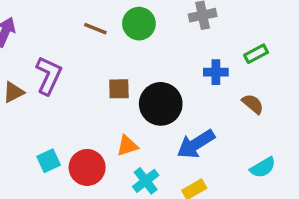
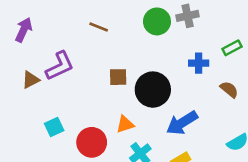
green circle: (139, 24) -> (157, 21), moved
purple L-shape: (49, 75) -> (60, 66), turned 40
cyan square: (49, 161) -> (54, 127), moved

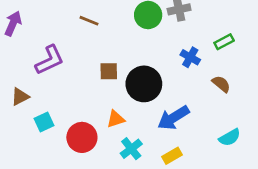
blue cross: (199, 63) -> (190, 57), turned 30
brown triangle: (31, 80) -> (20, 97), moved

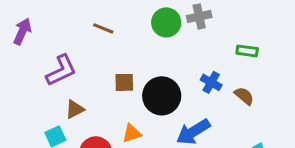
green rectangle: (224, 42) -> (247, 51), turned 36
blue cross: (190, 57) -> (211, 82), moved
brown triangle: (20, 97) -> (75, 109), moved

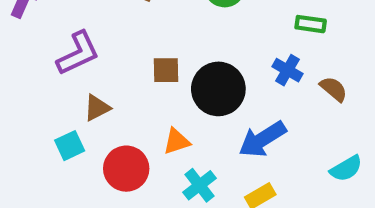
green rectangle: (247, 51) -> (311, 24), moved

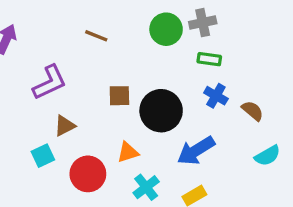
green rectangle: (311, 24) -> (209, 59), moved
cyan semicircle: (346, 169) -> (268, 156), moved

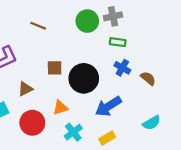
brown triangle: (65, 126) -> (25, 89), moved
cyan semicircle: (268, 156) -> (152, 123), moved

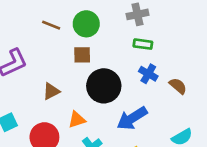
green circle: (87, 21) -> (86, 24), moved
brown square: (55, 68) -> (82, 55), moved
brown triangle: (25, 89) -> (51, 91), moved

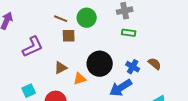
brown square: (82, 55) -> (69, 36), moved
blue cross: (148, 74) -> (133, 67), moved
orange triangle: (77, 120) -> (80, 79), moved

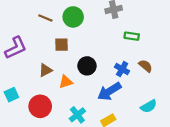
green rectangle: (129, 33) -> (132, 36), moved
brown square: (69, 36) -> (61, 45), moved
black circle: (100, 64) -> (87, 66), size x0.7

